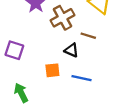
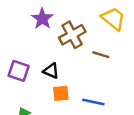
black triangle: (71, 50) -> (51, 71), moved

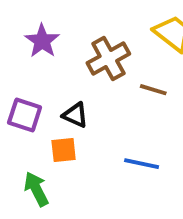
purple star: (42, 19) -> (42, 41), moved
orange square: (61, 93) -> (64, 150), moved

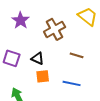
brown line: (153, 90) -> (77, 55), moved
orange square: (64, 150) -> (43, 76), moved

